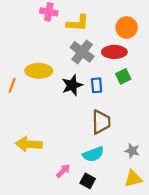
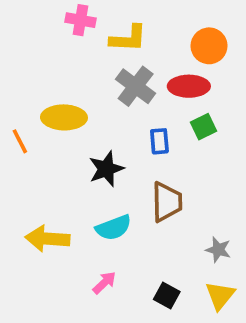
orange line: (12, 85) -> (20, 141), turned -48
black star: (72, 85) -> (106, 169), moved
cyan semicircle: (93, 154) -> (114, 228), moved
yellow triangle: (133, 179) -> (220, 296), turned -36
black square: (88, 181) -> (167, 296), moved

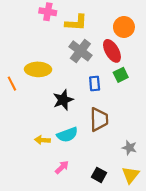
red ellipse: (189, 86) -> (112, 51), turned 60
yellow arrow: (47, 239) -> (42, 140), moved, size x0.6

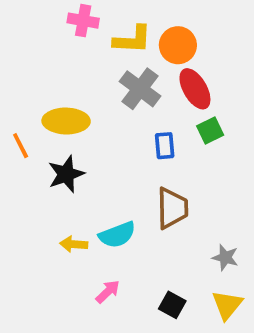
orange circle: (124, 27) -> (178, 45), moved
black star: (63, 100) -> (66, 174), moved

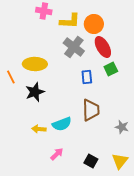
gray star: (225, 257) -> (122, 127), moved

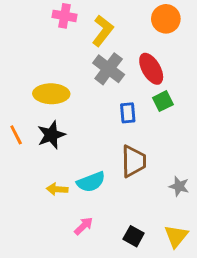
yellow L-shape: (70, 21) -> (103, 31), turned -55
orange circle: (94, 24) -> (166, 19), moved
orange line: (11, 77) -> (16, 135), moved

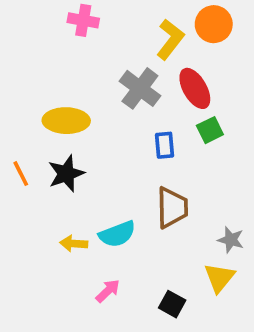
yellow L-shape: (103, 31) -> (170, 39), moved
yellow triangle: (176, 236) -> (219, 278), moved

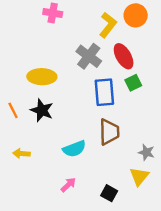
blue rectangle: (165, 145) -> (104, 92), size x1.6
black star: (66, 174) -> (42, 110), turned -30
yellow arrow: (74, 244) -> (21, 154), moved

